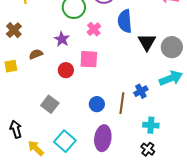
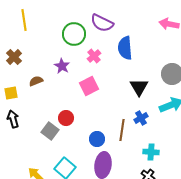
black triangle: (147, 42) -> (139, 87), moved
pink square: (89, 59) -> (89, 86), turned -30
red circle: (66, 70) -> (66, 118), moved
blue circle: (97, 104) -> (97, 139), moved
black arrow: (16, 129) -> (13, 119), moved

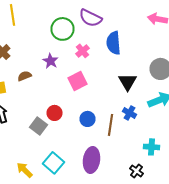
blue cross: (141, 118) -> (130, 113), turned -32
blue circle: (97, 139) -> (88, 119), moved
cyan cross: (151, 152) -> (152, 147), moved

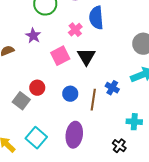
pink cross: (82, 51) -> (75, 30), moved
black triangle: (128, 82) -> (86, 57), moved

